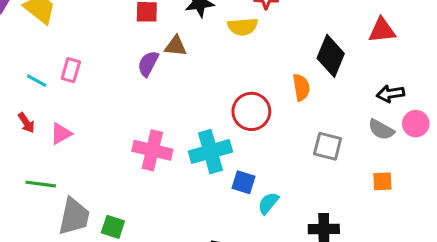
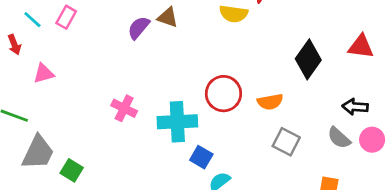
orange semicircle: (301, 87) -> (270, 102), moved, turned 75
red arrow: (26, 123) -> (14, 45), moved
pink cross: (152, 150) -> (124, 108), size x0.7

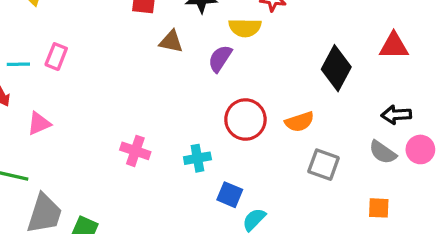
cyan line: (32, 20) -> (18, 64), turned -36
purple semicircle: (139, 28) -> (220, 59), moved
cyan cross: (177, 122) -> (197, 158), size x0.6

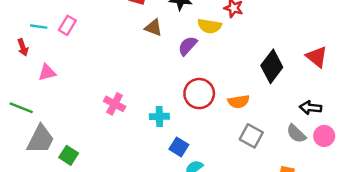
red triangle: (394, 46) -> (317, 57), turned 30

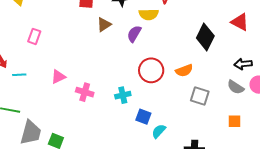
cyan line: (39, 27) -> (19, 75), moved
brown triangle: (154, 28) -> (104, 25), turned -42
pink triangle: (47, 72) -> (58, 77), moved

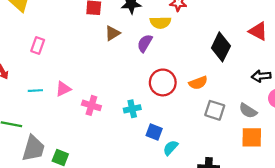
cyan line: (19, 75) -> (35, 91), moved
gray semicircle: (236, 87) -> (248, 111), moved
orange square: (235, 121) -> (252, 137), size x1.5

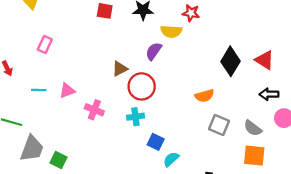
red triangle: (258, 31) -> (265, 60), moved
brown triangle: (112, 33) -> (120, 69), moved
red circle: (163, 82) -> (142, 86), moved

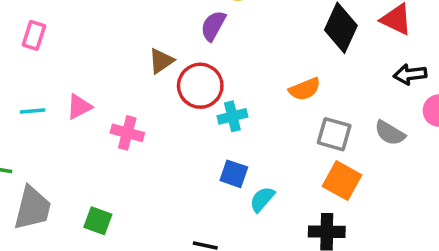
cyan cross: (135, 117) -> (232, 116), moved
orange square: (254, 156) -> (342, 181), moved, turned 30
green square: (58, 160) -> (98, 221), moved

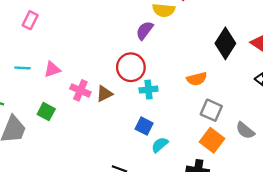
brown triangle: (161, 61) -> (104, 94), moved
gray semicircle: (390, 133) -> (245, 130), moved
green square: (98, 221) -> (46, 112), moved

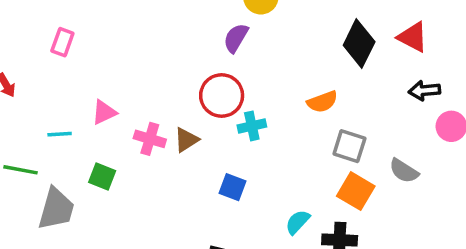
cyan line: (22, 68) -> (60, 134), moved
blue square: (144, 126) -> (233, 187), moved
cyan semicircle: (160, 145) -> (298, 222), moved

